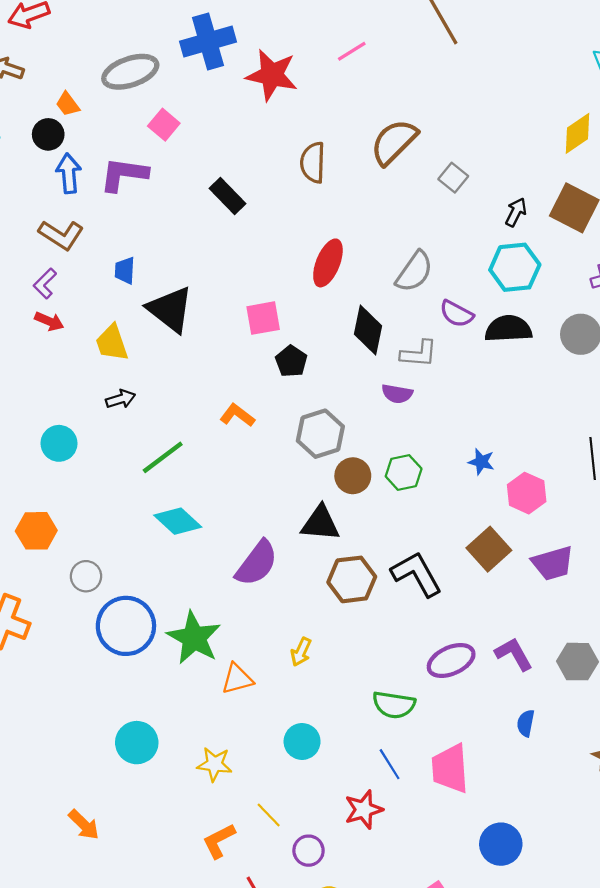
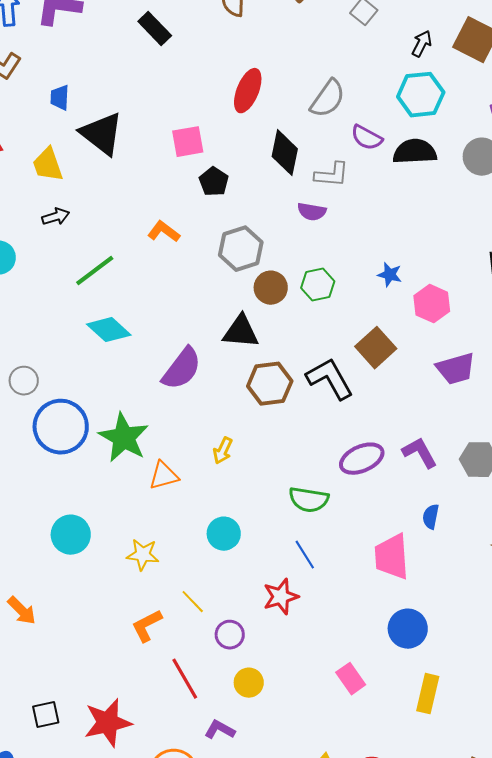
brown square: (489, 549) -> (376, 348), moved
pink trapezoid: (450, 768) -> (392, 557), moved

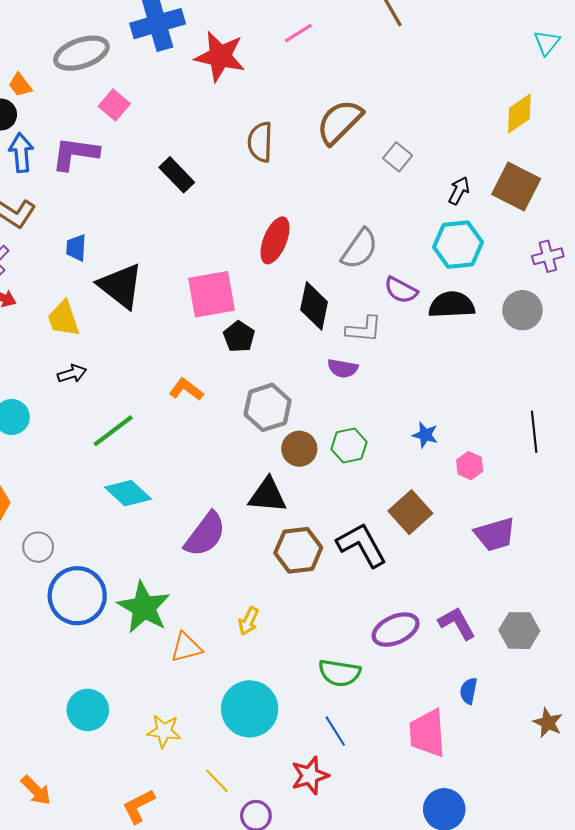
pink square: (188, 142) -> (212, 294), size x1.4
pink hexagon: (432, 304) -> (470, 466), size x0.7
cyan circle: (224, 534) -> (250, 709), size x1.6
orange L-shape: (147, 626) -> (139, 806), moved

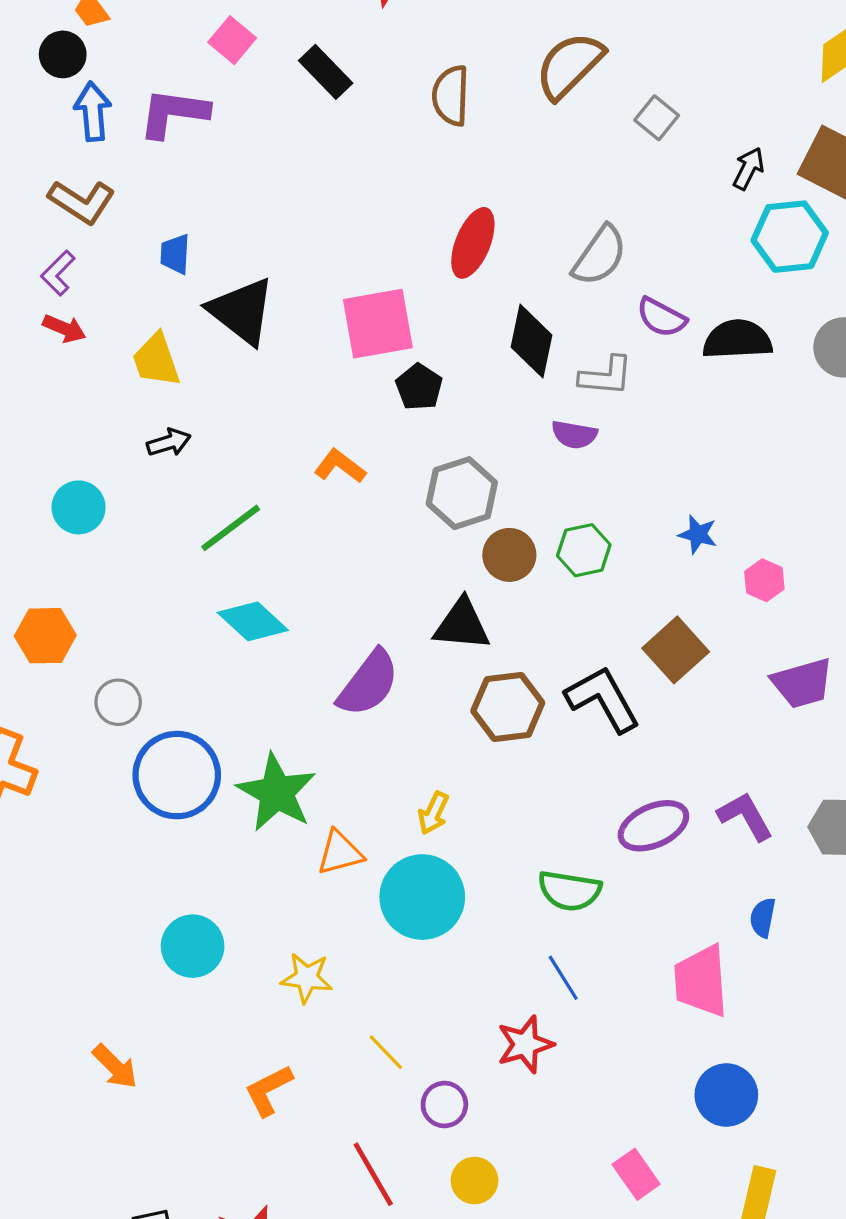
black rectangle: (177, 175) -> (326, 72), moved
cyan hexagon: (458, 245) -> (790, 237), moved
cyan circle: (250, 709) -> (422, 897), moved

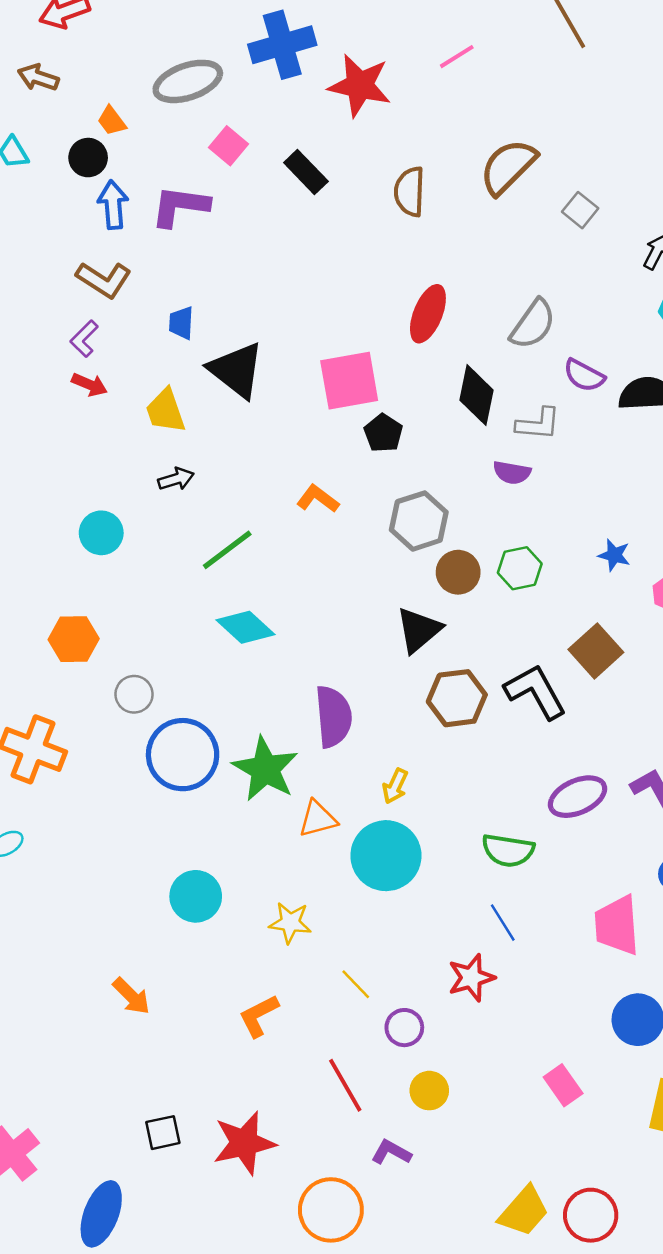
black triangle: (462, 625) -> (419, 630), turned -45
purple semicircle: (368, 683) -> (333, 717), moved, turned -42

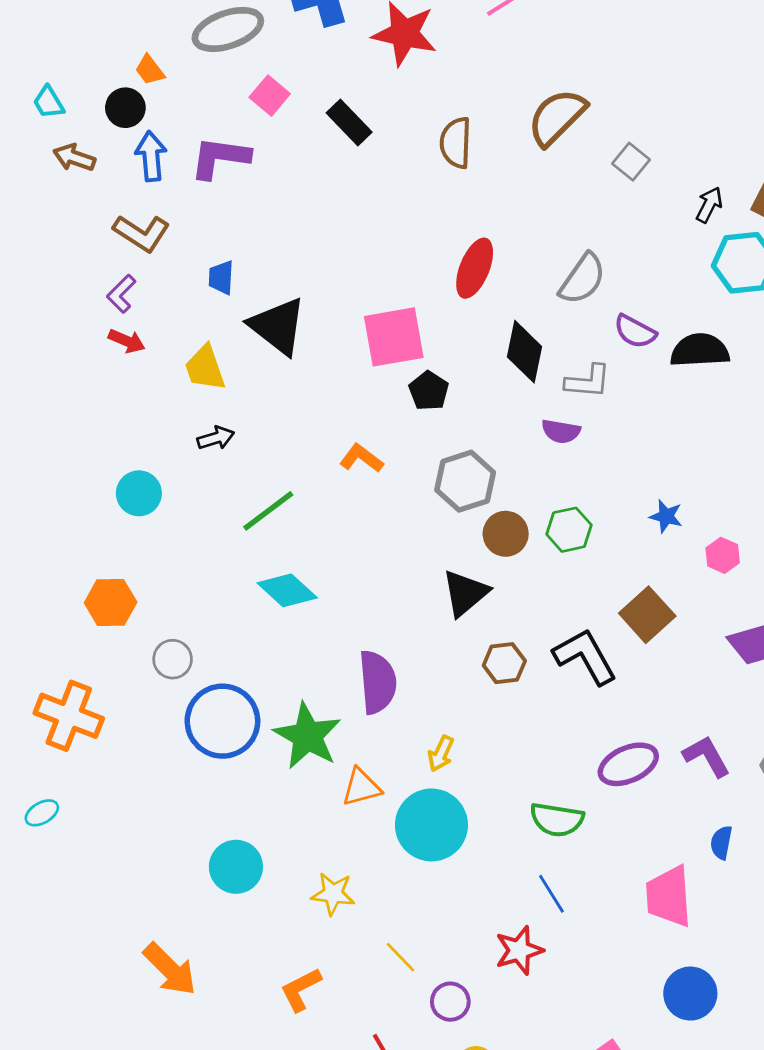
brown arrow: (38, 78) -> (74, 158), moved
brown hexagon: (457, 698) -> (504, 663), size x0.7
orange arrow: (131, 996) -> (170, 969), size x1.4

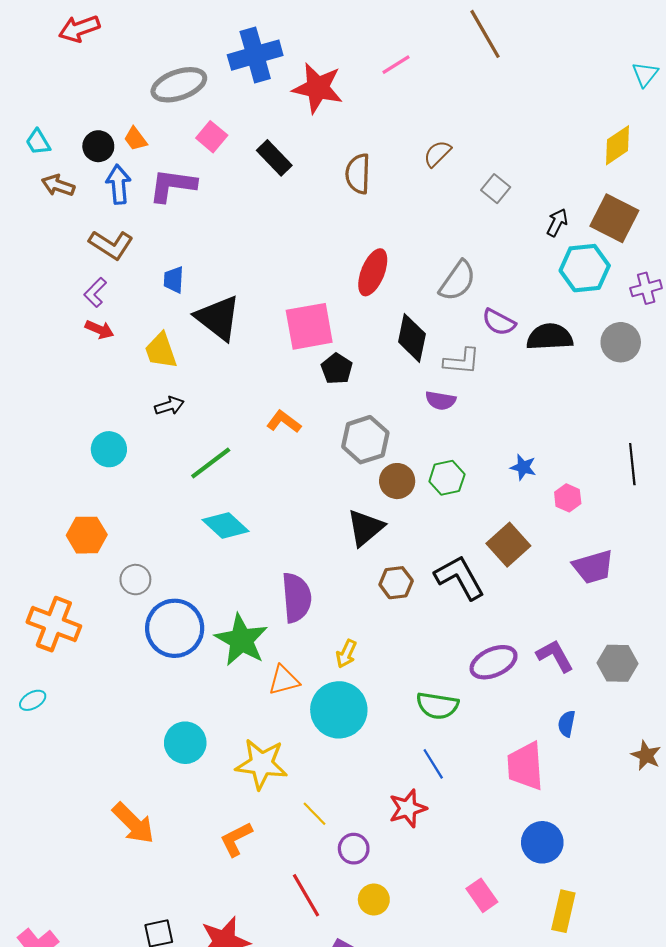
orange trapezoid: (150, 70) -> (135, 139), moved
brown semicircle: (557, 117) -> (437, 154), size x0.6
yellow star: (333, 894) -> (262, 764), size x1.5

